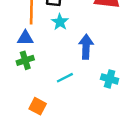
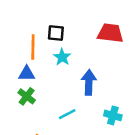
green cross: (25, 60) -> (27, 96), turned -35

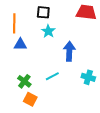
orange line: (33, 47) -> (14, 23), moved
green cross: (27, 96) -> (24, 81), moved

